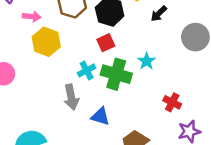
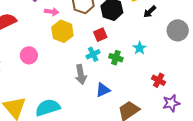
red square: (106, 43) -> (100, 35), moved
green cross: (116, 74) -> (116, 58), size x0.6
blue triangle: (100, 116) -> (103, 90), turned -42

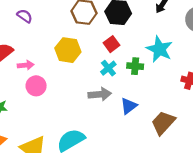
pink arrow: (52, 12) -> (26, 65), moved
cyan star: (140, 48) -> (159, 49), size x1.6
gray arrow: (81, 75) -> (100, 94), turned -72

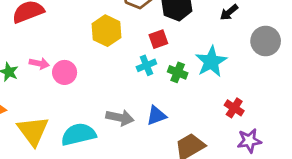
pink arrow: (26, 65) -> (39, 63), moved
pink circle: (36, 86) -> (65, 72), moved
gray arrow: (100, 94) -> (120, 118), moved

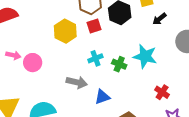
red square: (158, 39) -> (94, 26), moved
cyan star: (211, 62) -> (145, 56), turned -30
gray arrow: (120, 118) -> (77, 82), moved

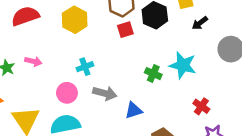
yellow hexagon: (65, 31) -> (75, 20), moved
cyan cross: (95, 58) -> (85, 67), moved
pink circle: (33, 63) -> (67, 93), moved

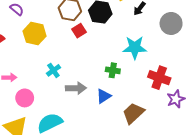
green cross: (153, 74) -> (113, 70), moved
pink circle: (67, 93) -> (25, 98), moved
red cross: (201, 106) -> (159, 78), size x1.5

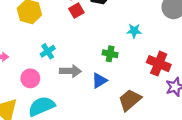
cyan star: (135, 48) -> (134, 31), size x0.6
pink circle: (25, 98) -> (30, 78), moved

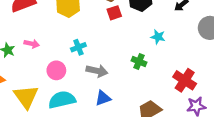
cyan star: (134, 31) -> (158, 37), moved
blue triangle: (99, 81) -> (103, 98), moved

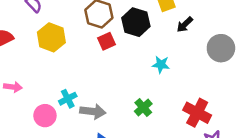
cyan cross: (78, 47) -> (68, 99), moved
green cross: (139, 62) -> (143, 108), moved, turned 32

